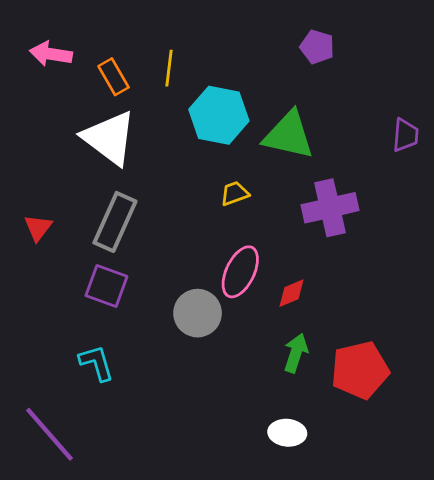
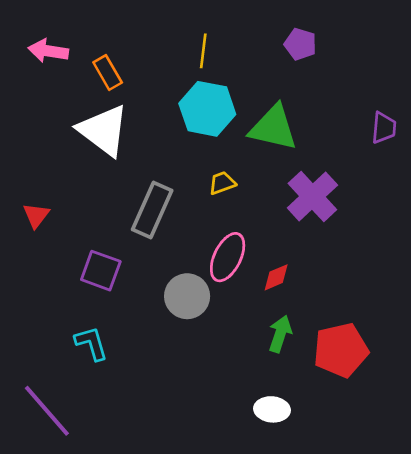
yellow line: (169, 68) -> (203, 51), moved
purple cross: (330, 208) -> (312, 196), turned -30
gray rectangle: (115, 222) -> (152, 210), moved

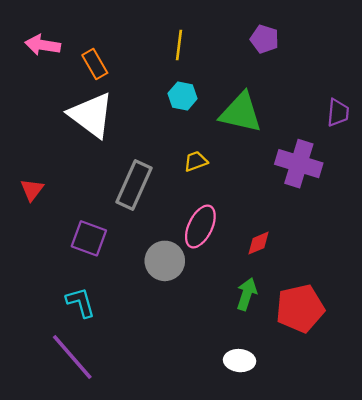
cyan hexagon: (207, 109) -> (183, 96), size x0.6
purple cross: (312, 196) -> (299, 164), moved, turned -30
red diamond: (276, 277) -> (259, 243), moved
purple line: (47, 411) -> (72, 357), moved

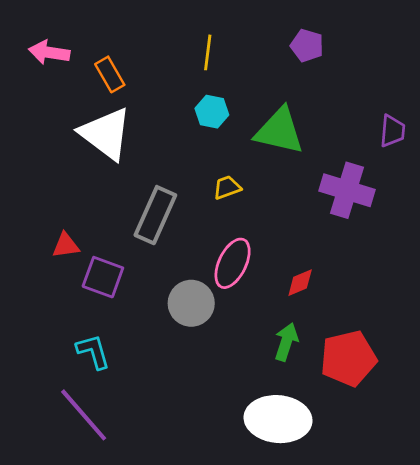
red triangle: (32, 190) -> (66, 245), moved, turned 45
white ellipse: (240, 361) -> (278, 419), size x1.8

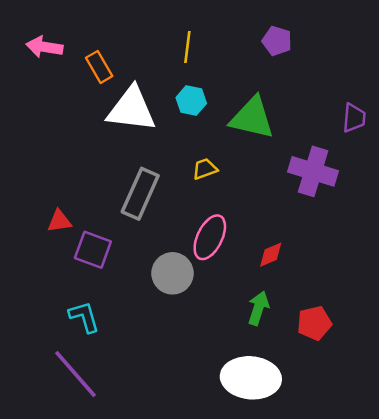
white triangle: (106, 134) -> (131, 109), moved, turned -30
red pentagon: (348, 358) -> (314, 323), size x0.7

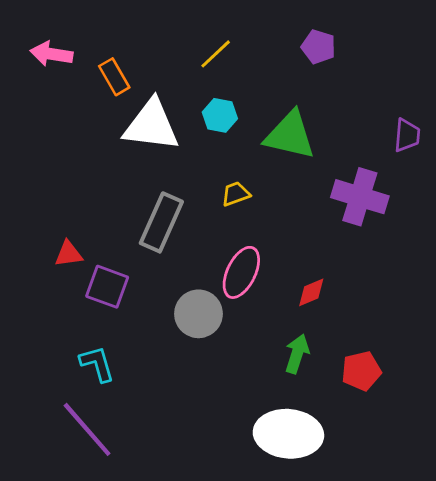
yellow line: (187, 47) -> (216, 54), turned 40

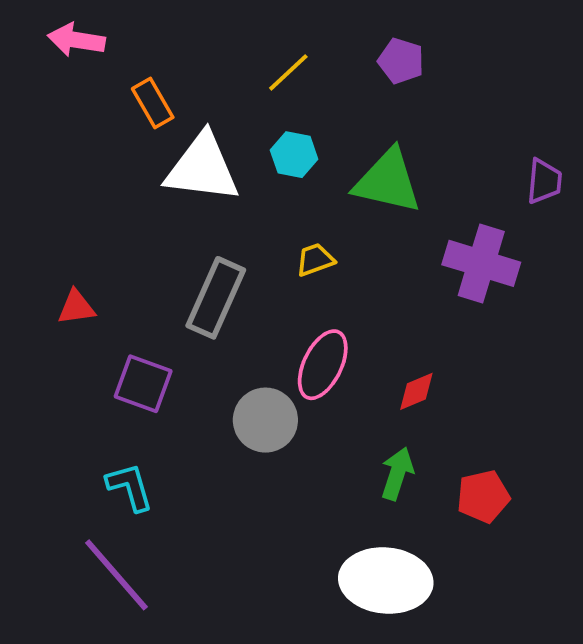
purple pentagon: (318, 47) -> (401, 61), moved
pink arrow: (51, 54) -> (76, 40), moved
red triangle: (69, 254) -> (76, 307), moved

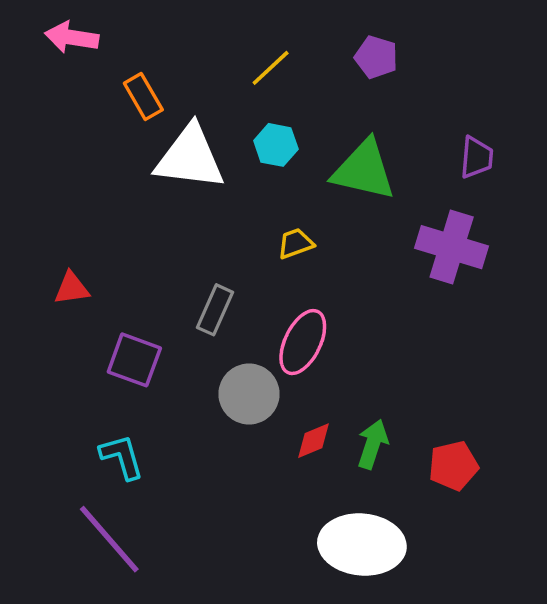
purple trapezoid: (544, 181) -> (477, 157), moved
gray rectangle: (216, 298) -> (215, 310), moved, size x0.7
red diamond: (416, 391) -> (314, 441), moved

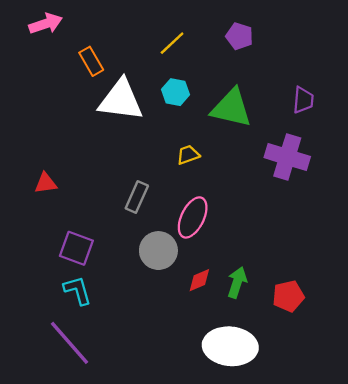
pink arrow: (72, 37) -> (46, 24), turned 152
purple square: (134, 360) -> (76, 248), moved

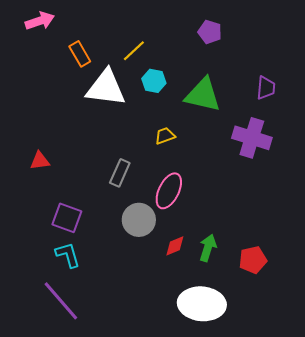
yellow line: (172, 43) -> (134, 51), moved

